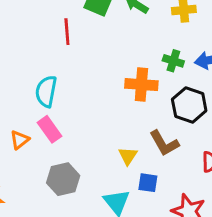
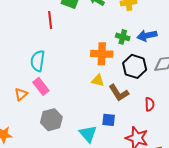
yellow triangle: (128, 156) -> (98, 81), moved, turned -48

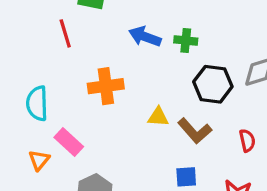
blue arrow: (147, 36) -> (145, 37), moved, turned 42
orange cross: (102, 54) -> (106, 86), moved
cyan semicircle: (38, 61) -> (37, 103), moved

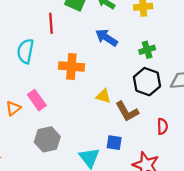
green cross: (186, 40) -> (147, 50), moved, turned -35
cyan semicircle: (37, 103) -> (25, 51), moved

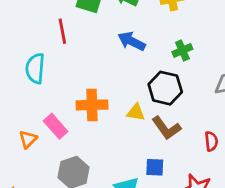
orange cross: (71, 66) -> (92, 105), moved
black hexagon: (147, 82) -> (165, 88), moved

